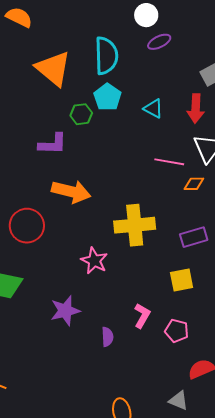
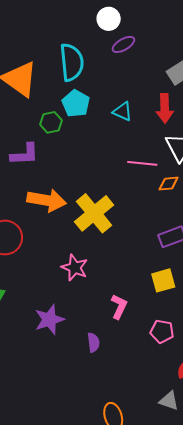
yellow cross: (135, 225) -> (94, 213), moved, turned -30
pink L-shape: (142, 316) -> (119, 307), moved

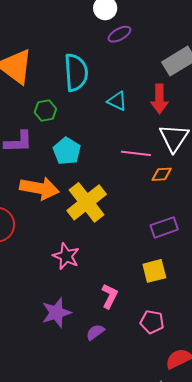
cyan semicircle: (72, 62) -> (76, 72), moved
cyan pentagon: (76, 103) -> (67, 151), moved
purple star: (49, 320) -> (56, 313), moved
purple semicircle: (93, 342) -> (95, 332), moved, turned -120

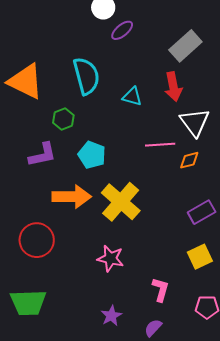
purple star: (56, 313) -> (111, 316), size x0.7

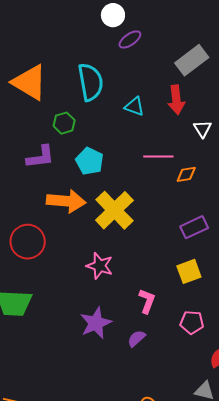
white triangle: (195, 122) -> (202, 129), moved, size x0.6
purple star: (111, 316) -> (96, 323), size x1.5

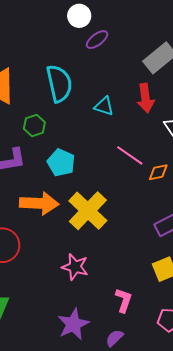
pink line: (158, 156) -> (130, 155), turned 36

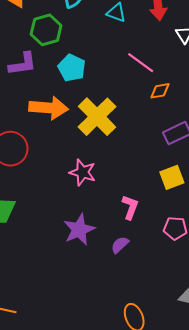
green hexagon: (34, 125) -> (46, 30), size x1.4
orange diamond: (158, 172) -> (160, 91), moved

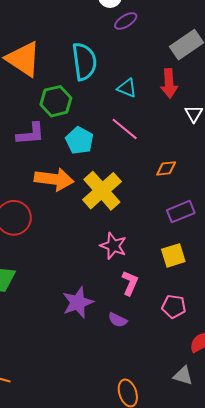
pink line: (141, 63) -> (125, 129), moved
pink star: (83, 172) -> (113, 246), moved
purple semicircle: (120, 245) -> (118, 320), turned -114

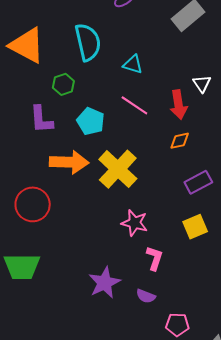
red arrow: (169, 83) -> (179, 105), moved
green hexagon: (56, 101) -> (63, 84), size x0.7
purple L-shape: (31, 134) -> (41, 119), turned 96
pink pentagon: (174, 306) -> (177, 325), moved

